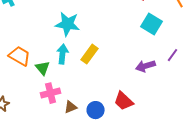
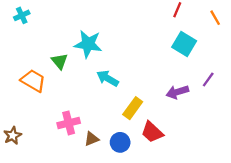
cyan arrow: (63, 54) -> (108, 78), moved, turned -66
yellow rectangle: (90, 54) -> (133, 108), moved
green triangle: (43, 68) -> (59, 61), moved

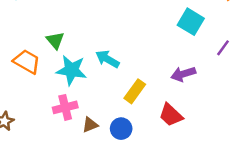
cyan star: (88, 44) -> (71, 70), moved
purple line: (208, 79) -> (223, 48), moved
red trapezoid: (152, 132) -> (171, 115), moved

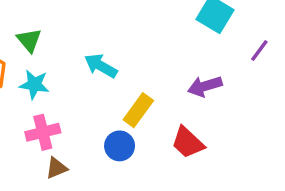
cyan star: (71, 70) -> (34, 85), moved, size x0.7
brown triangle: (90, 125) -> (56, 168), moved
blue circle: (121, 129) -> (120, 146), moved

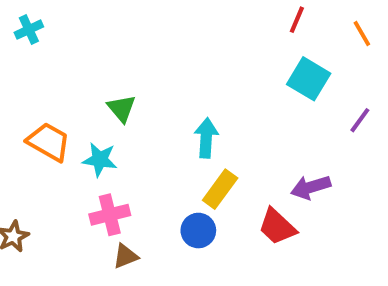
green triangle: (29, 40) -> (121, 108), moved
cyan arrow: (101, 66) -> (206, 138), moved, turned 64
purple arrow: (205, 86) -> (311, 187), moved

